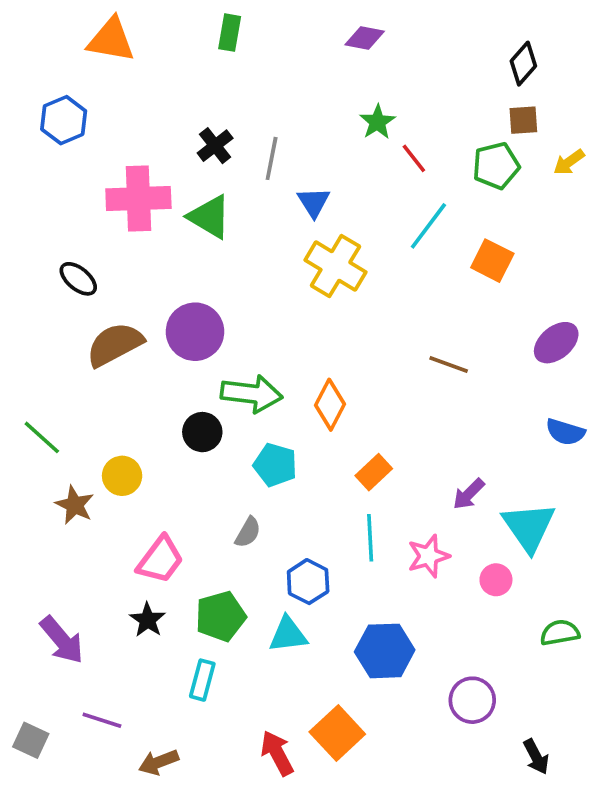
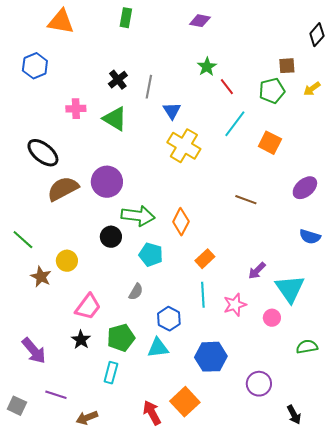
black diamond: (523, 64) -> (317, 35), moved
pink cross: (138, 199) -> (76, 109), size x0.6
black ellipse: (78, 279) -> (43, 153), size x1.5

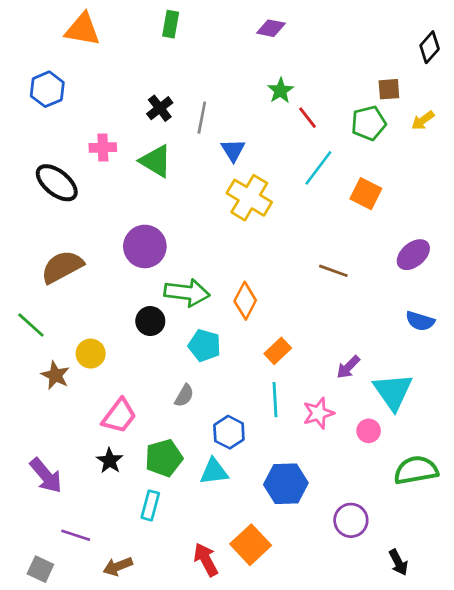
black ellipse: (43, 153) -> (57, 183), moved
brown semicircle: (63, 189) -> (62, 267), moved
green semicircle: (307, 347) -> (416, 470), size x1.5
gray square: (17, 406) -> (40, 569), moved

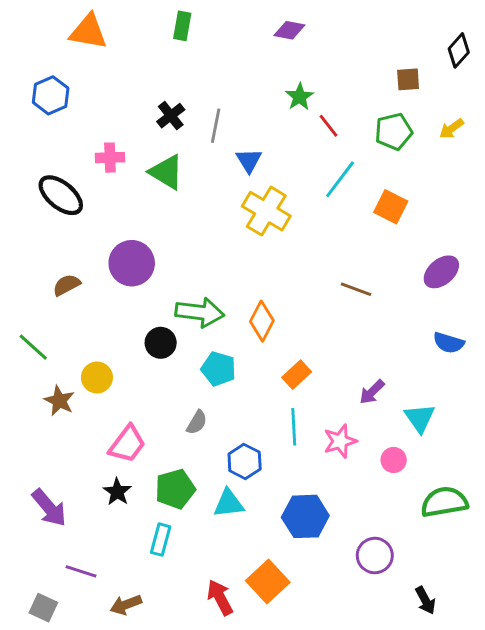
brown square: (389, 89) -> (408, 79), moved
purple circle: (145, 246) -> (132, 263), moved
brown semicircle: (62, 267) -> (67, 285), size x0.6
cyan triangle: (393, 392) -> (420, 418), size x0.7

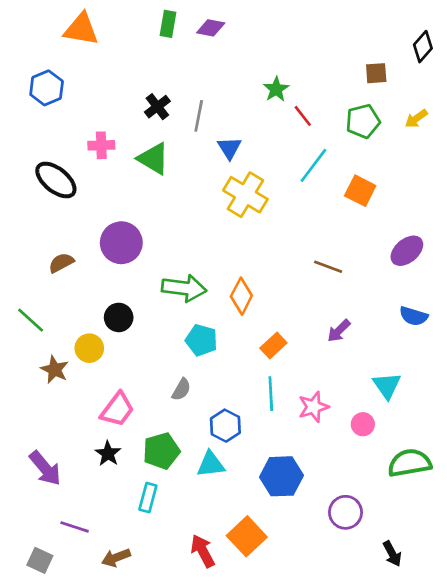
purple diamond: (289, 30) -> (211, 28), moved
black circle: (161, 343) -> (119, 317), moved
purple arrow: (372, 392) -> (339, 331), moved

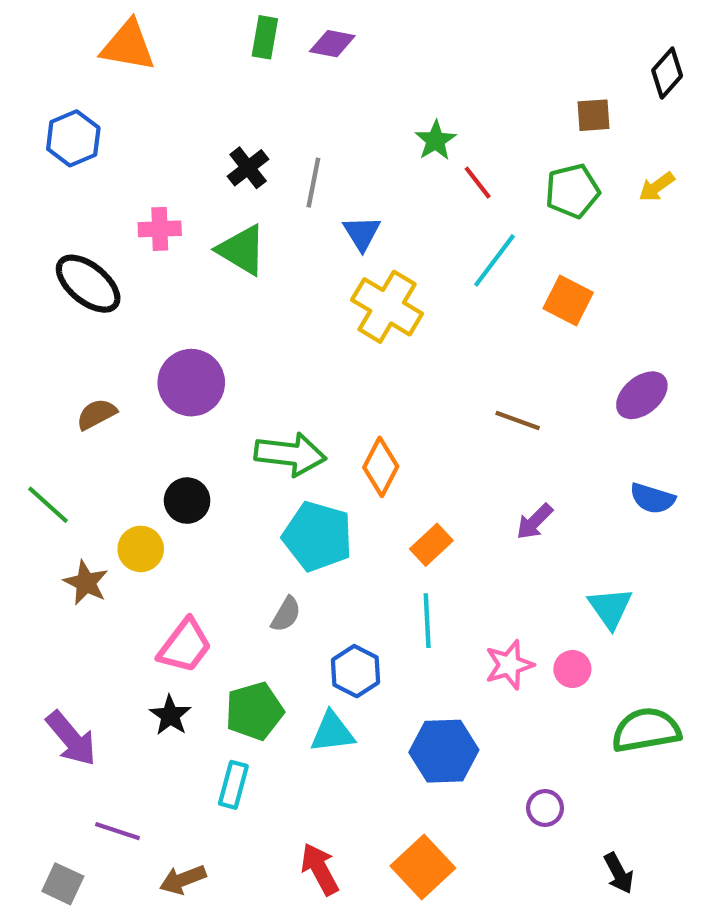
cyan pentagon: (201, 340) -> (318, 536), size x1.4
pink star: (313, 407) -> (509, 665), moved
purple circle: (345, 512) -> (545, 808), size x0.7
orange square: (247, 536) -> (423, 867), moved

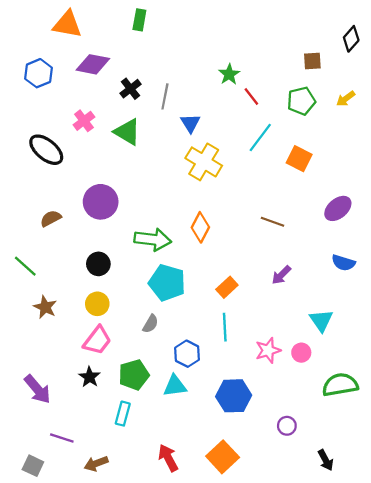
purple diamond: (332, 44) -> (93, 64), moved, size x1.4
pink cross: (160, 229) -> (84, 121), turned -35
orange diamond: (381, 467) -> (200, 227), moved
yellow circle: (141, 549) -> (97, 304), moved

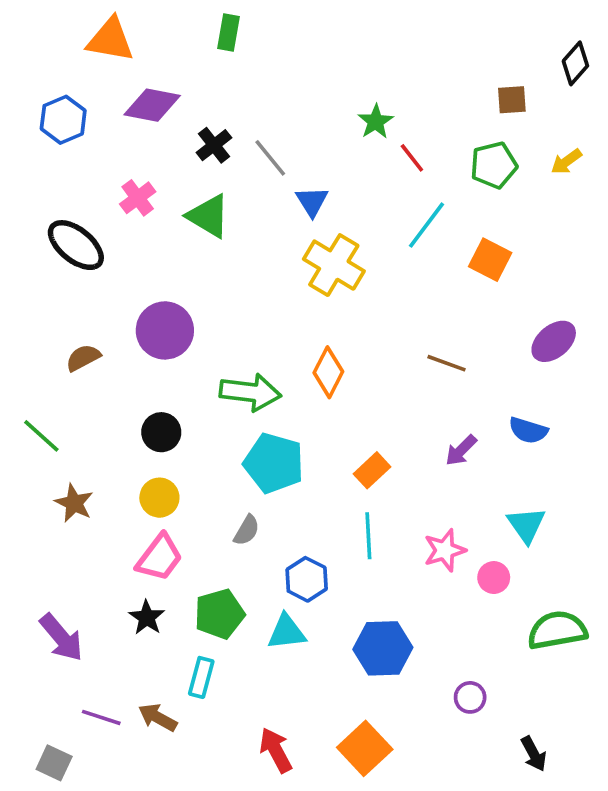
gray line: (165, 96) -> (270, 158), turned -50
blue semicircle: (343, 263) -> (528, 430), moved
pink star: (268, 350) -> (445, 550), moved
brown arrow: (96, 463) -> (158, 717), moved, turned 50

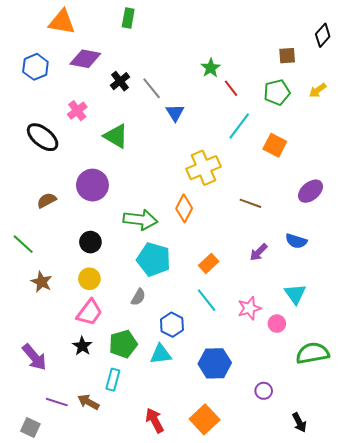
green triangle: (208, 216) -> (116, 136), moved
yellow cross: (334, 265) -> (204, 168), moved, turned 36
cyan line: (368, 536) -> (207, 300), turned -35

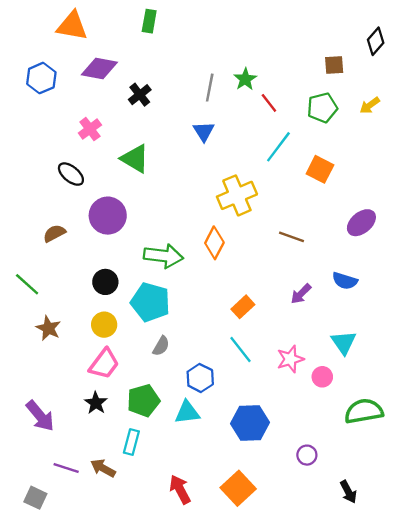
gray line: (152, 88) -> (210, 88), moved, turned 50
black ellipse: (43, 137) -> (71, 174), moved, size x0.7
cyan pentagon: (154, 259) -> (150, 302), moved

